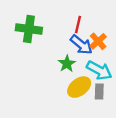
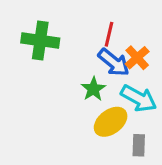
gray rectangle: (99, 92) -> (139, 145), moved

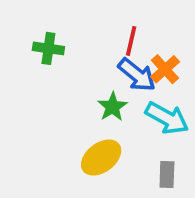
green cross: (40, 41) -> (48, 48), size x0.7
yellow ellipse: (111, 122) -> (101, 158), moved

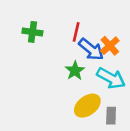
red line: (131, 41) -> (76, 32), moved
yellow ellipse: (101, 158) -> (87, 106), moved

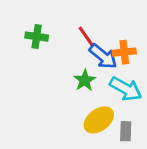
red line: (76, 32) -> (86, 37), turned -48
orange cross: (110, 46) -> (124, 52), turned 36

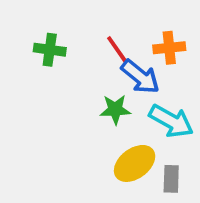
orange cross: (124, 52) -> (169, 48), moved
green star: (85, 80) -> (115, 109), turned 30

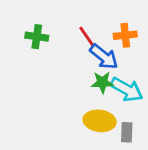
green star: (115, 109) -> (102, 82), moved
yellow ellipse: (135, 163) -> (100, 121), turned 44

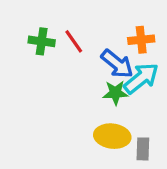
red line: (87, 37) -> (74, 41), moved
cyan arrow: (127, 89) -> (141, 78), moved, turned -68

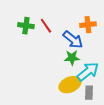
cyan arrow: (141, 78) -> (88, 72), moved
yellow ellipse: (112, 136) -> (70, 85), turned -30

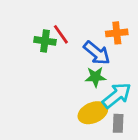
green cross: (26, 26) -> (45, 41), moved

